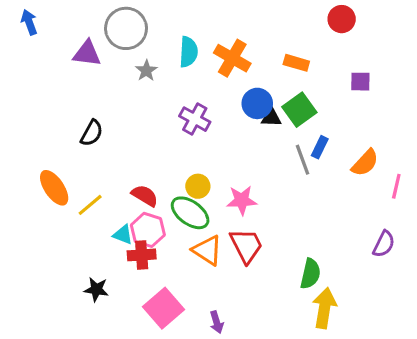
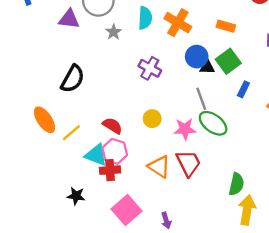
black semicircle: (92, 133) -> (73, 79), size x1.4
gray line: (303, 160) -> (201, 99), moved
green ellipse: (190, 213) -> (213, 123), moved
cyan triangle: (123, 235) -> (96, 155), size x1.5

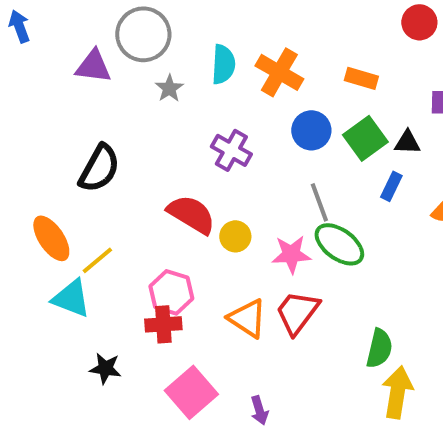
black triangle: (207, 67) -> (407, 142), moved
red semicircle: (112, 126) -> (191, 214), moved, size x1.4
cyan triangle: (96, 155) -> (71, 298), moved
red trapezoid: (188, 163) -> (297, 312), turned -116

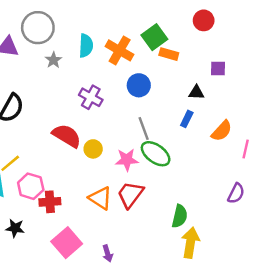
green square: (365, 138) -> (154, 37), moved
pink hexagon: (171, 292) -> (31, 186), moved

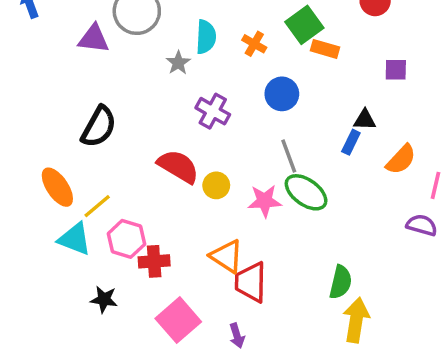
orange cross: (120, 50) -> (254, 44), size x0.6
gray star: (53, 60) -> (178, 63), moved
black triangle: (196, 92) -> (365, 120), moved
purple semicircle: (236, 193) -> (422, 225), moved, turned -100
red trapezoid: (130, 195) -> (251, 282), moved, turned -36

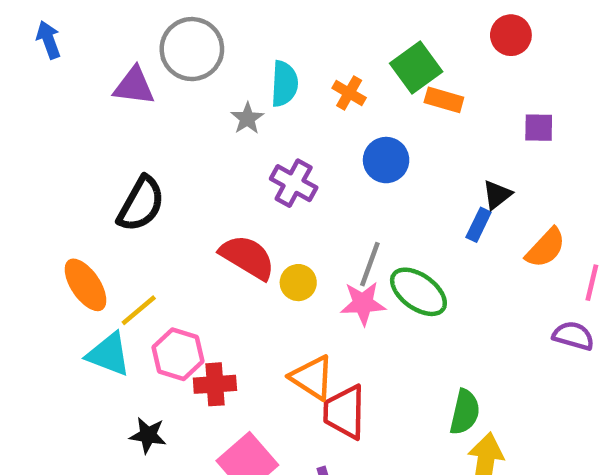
black triangle: (365, 120) -> (497, 195), turned -40
gray line: (289, 156) -> (370, 264), moved, turned 40

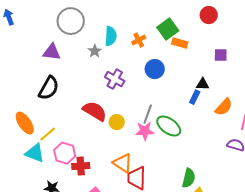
purple triangle: (134, 86) -> (52, 52), moved
orange cross: (349, 93) -> (139, 40), turned 32
black triangle: (497, 195) -> (203, 84), turned 40

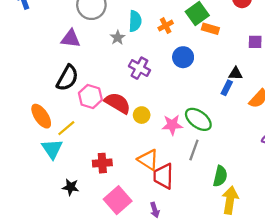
gray line: (148, 114) -> (194, 150), moved
cyan triangle: (35, 153) -> (52, 149), turned 35
pink hexagon: (65, 153) -> (90, 96), moved

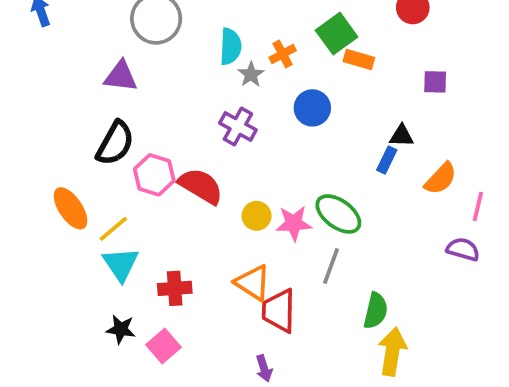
gray star: (118, 38) -> (251, 74), moved
yellow circle: (142, 115) -> (257, 216), moved
cyan triangle: (52, 149) -> (121, 264), moved
pink square: (118, 200) -> (164, 346), moved, size x0.7

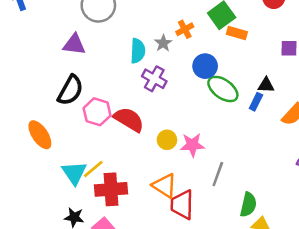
cyan semicircle: (230, 47) -> (138, 51), moved
green ellipse: (338, 214) -> (223, 89), moved
yellow line: (113, 229) -> (93, 169), moved
red cross: (175, 288) -> (111, 189), size x1.4

